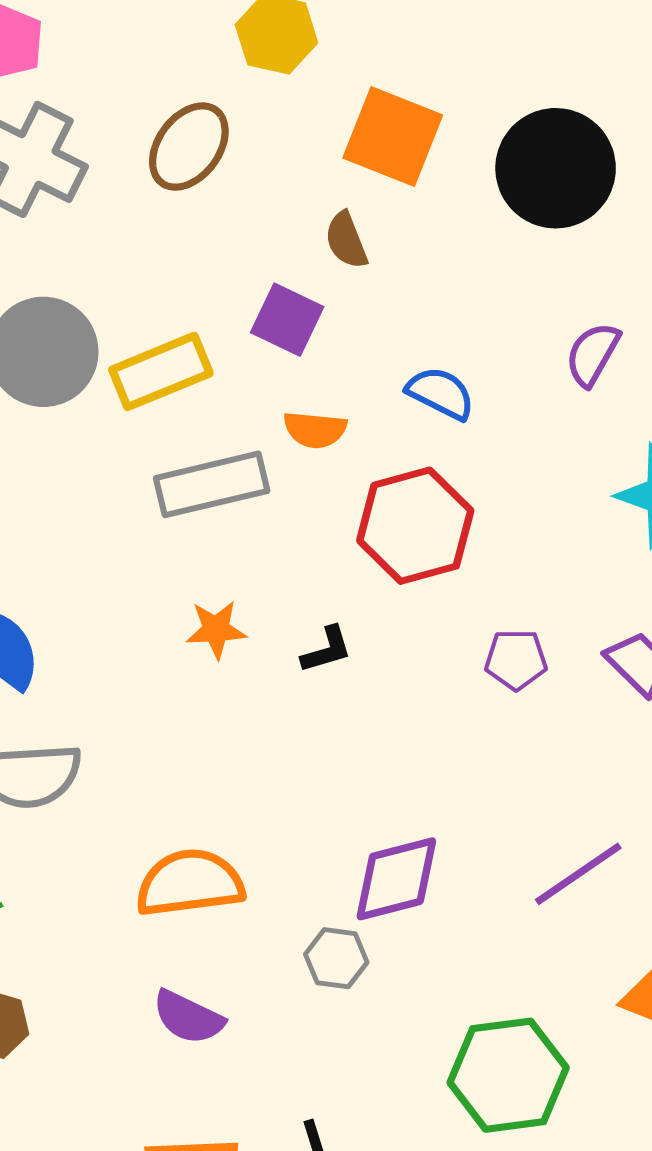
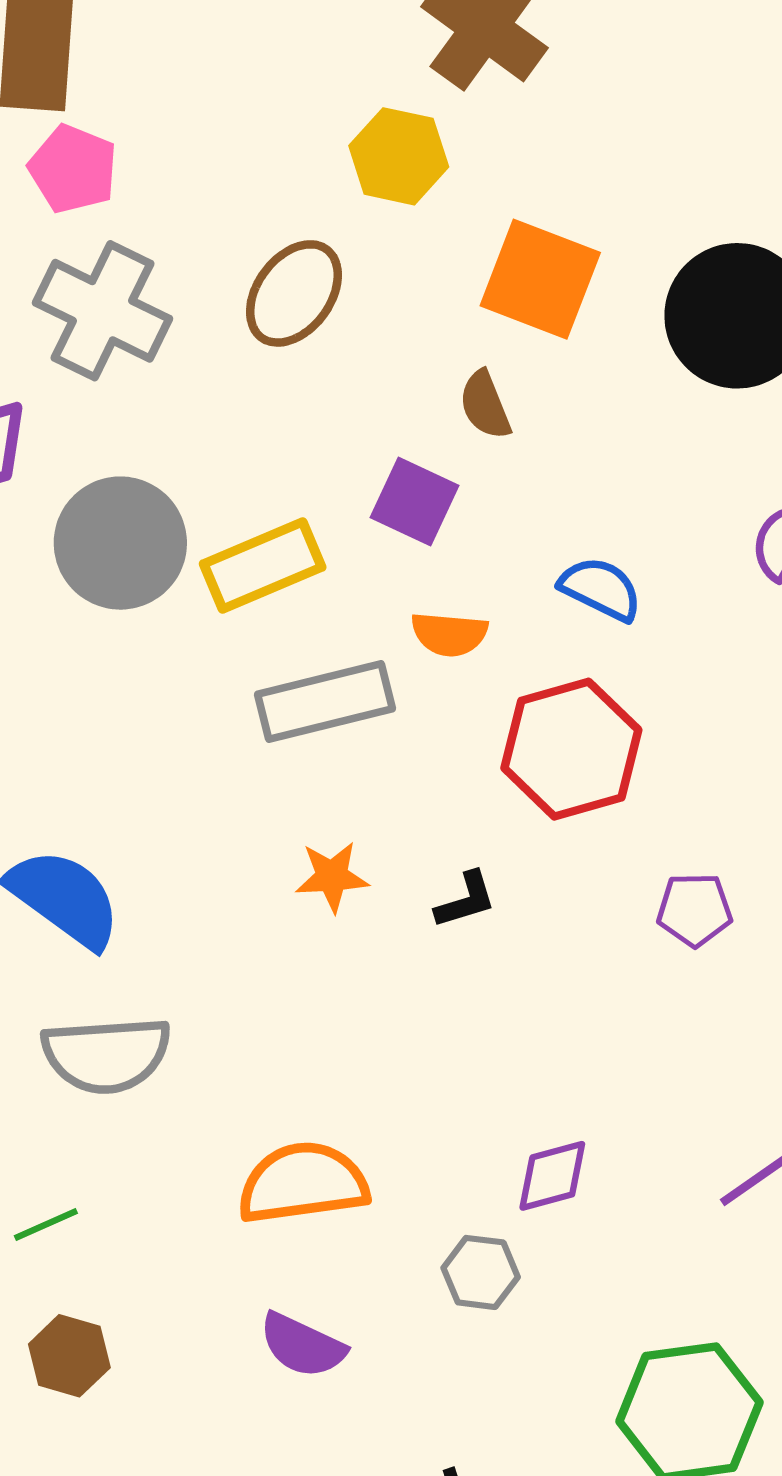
purple diamond: (396, 879) -> (552, 1176), size x0.7

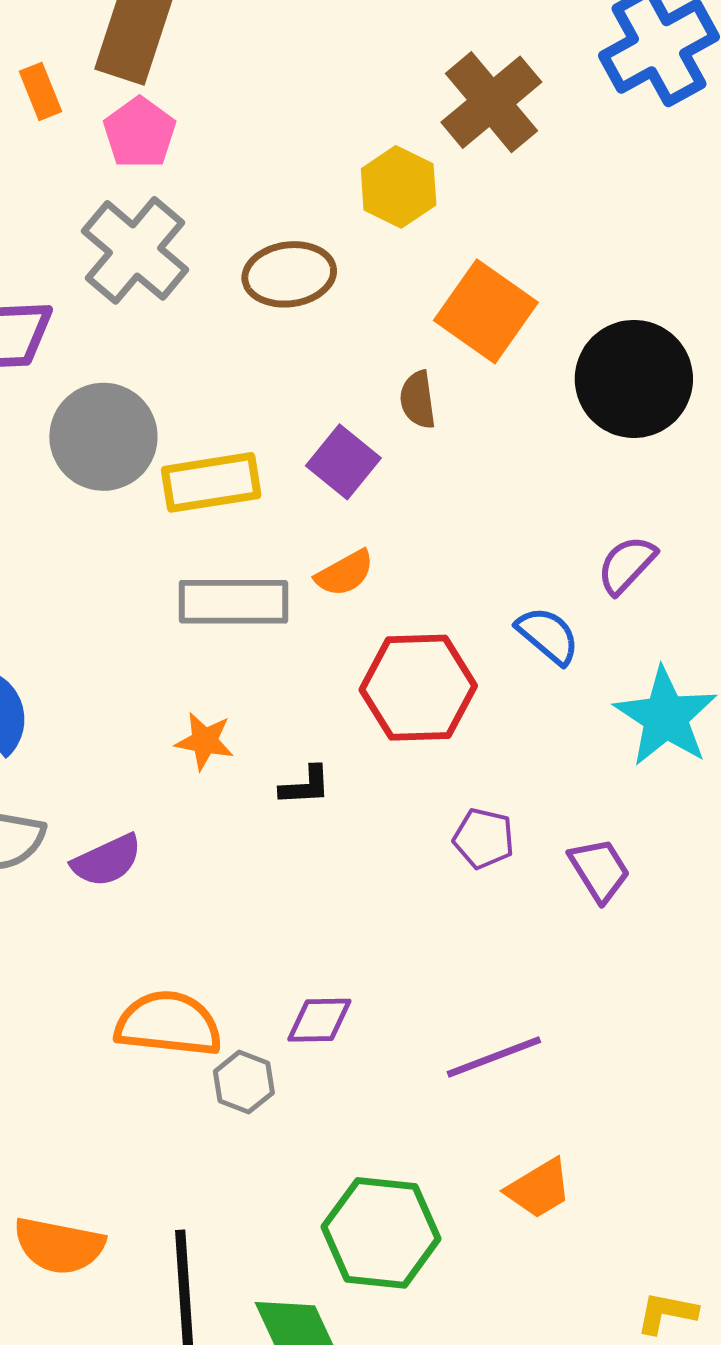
brown ellipse: (294, 293) -> (289, 274), turned 32
blue semicircle: (601, 589) -> (548, 635), moved
orange semicircle: (449, 634) -> (345, 573), turned -48
orange semicircle: (303, 1183) -> (168, 1024), moved
purple semicircle: (302, 1345) -> (107, 860), moved, turned -64

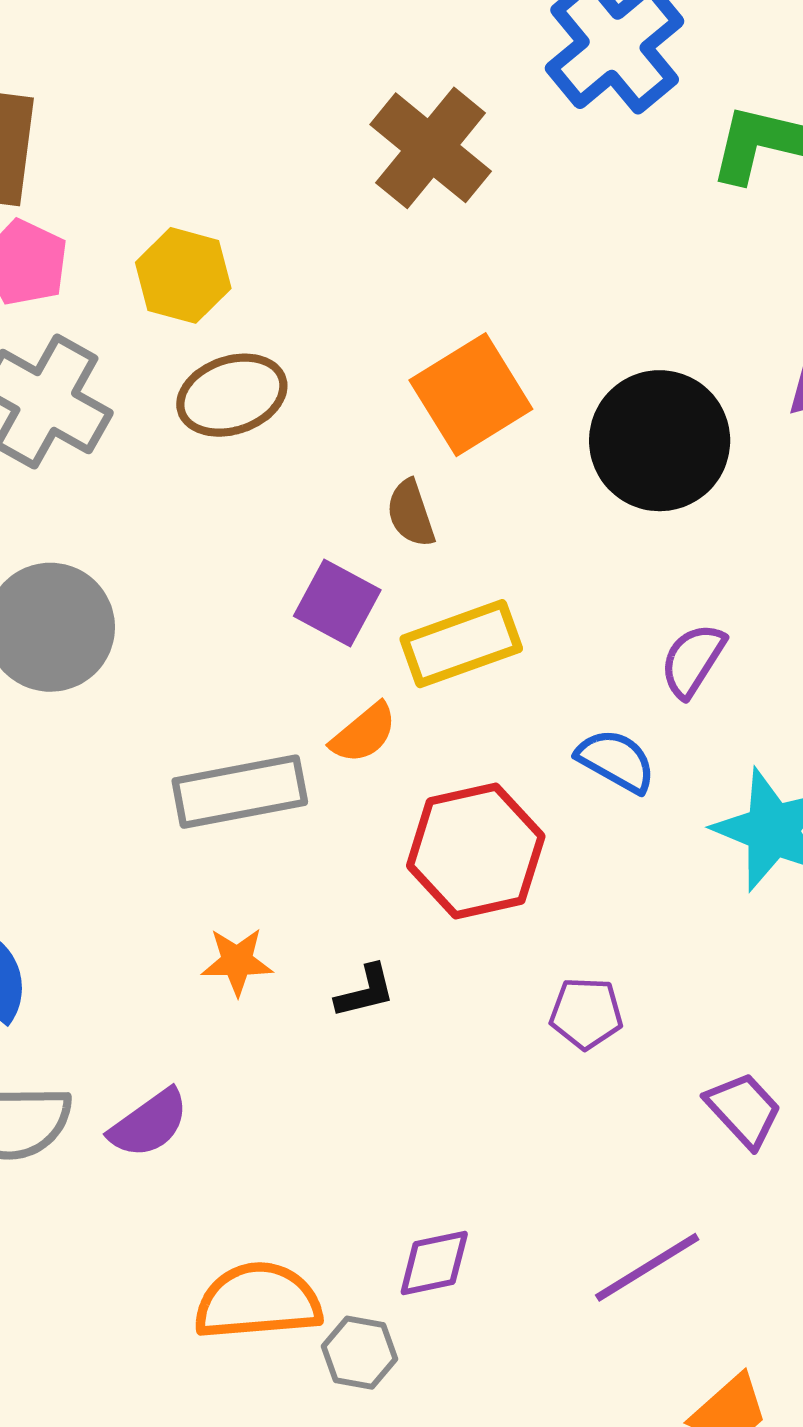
yellow hexagon: (399, 187) -> (183, 275), moved
orange square: (486, 311) -> (471, 395), turned 34
yellow rectangle: (211, 482) -> (461, 644), moved
purple trapezoid: (599, 870) -> (744, 1110), moved

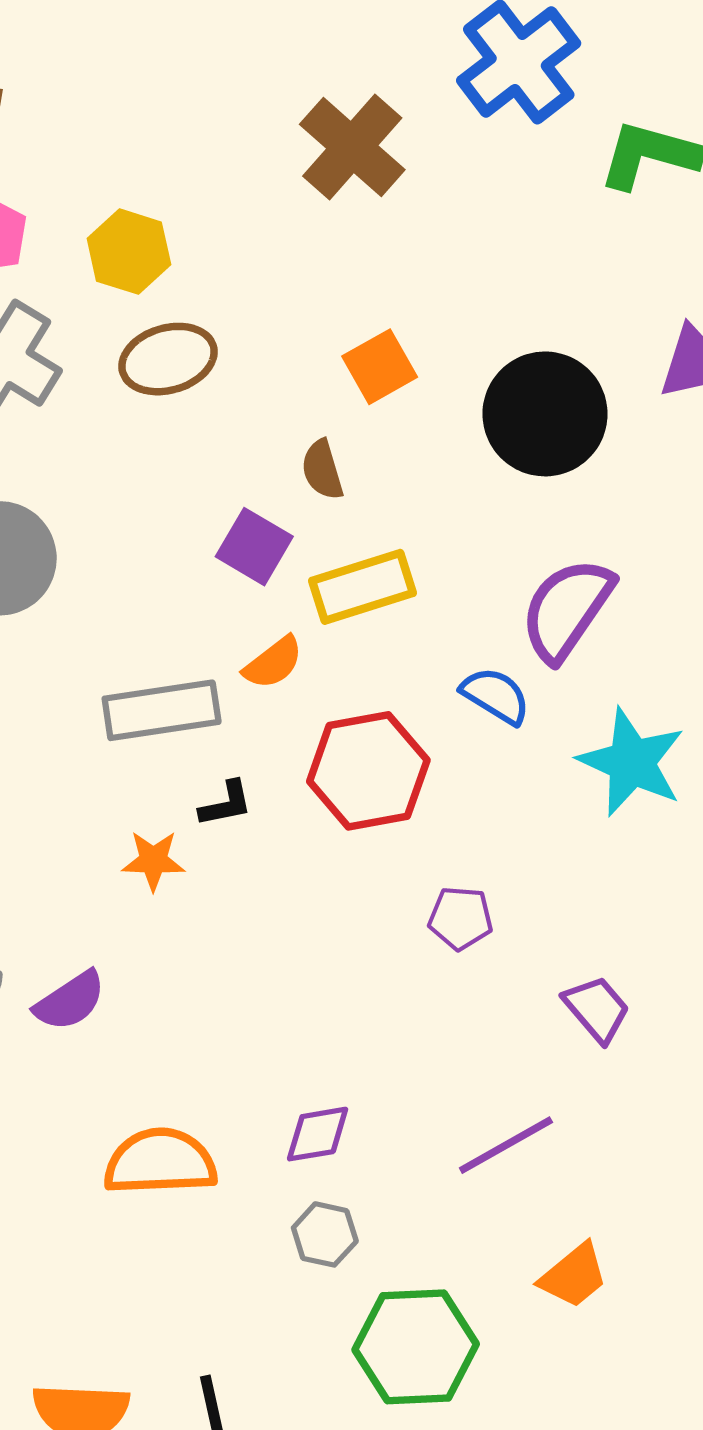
orange square: (471, 395) -> (380, 367), size x0.7
purple semicircle: (693, 660) -> (567, 609), size x1.6
black L-shape: (365, 991) -> (226, 804), moved
gray hexagon: (360, 1353) -> (325, 1234), moved

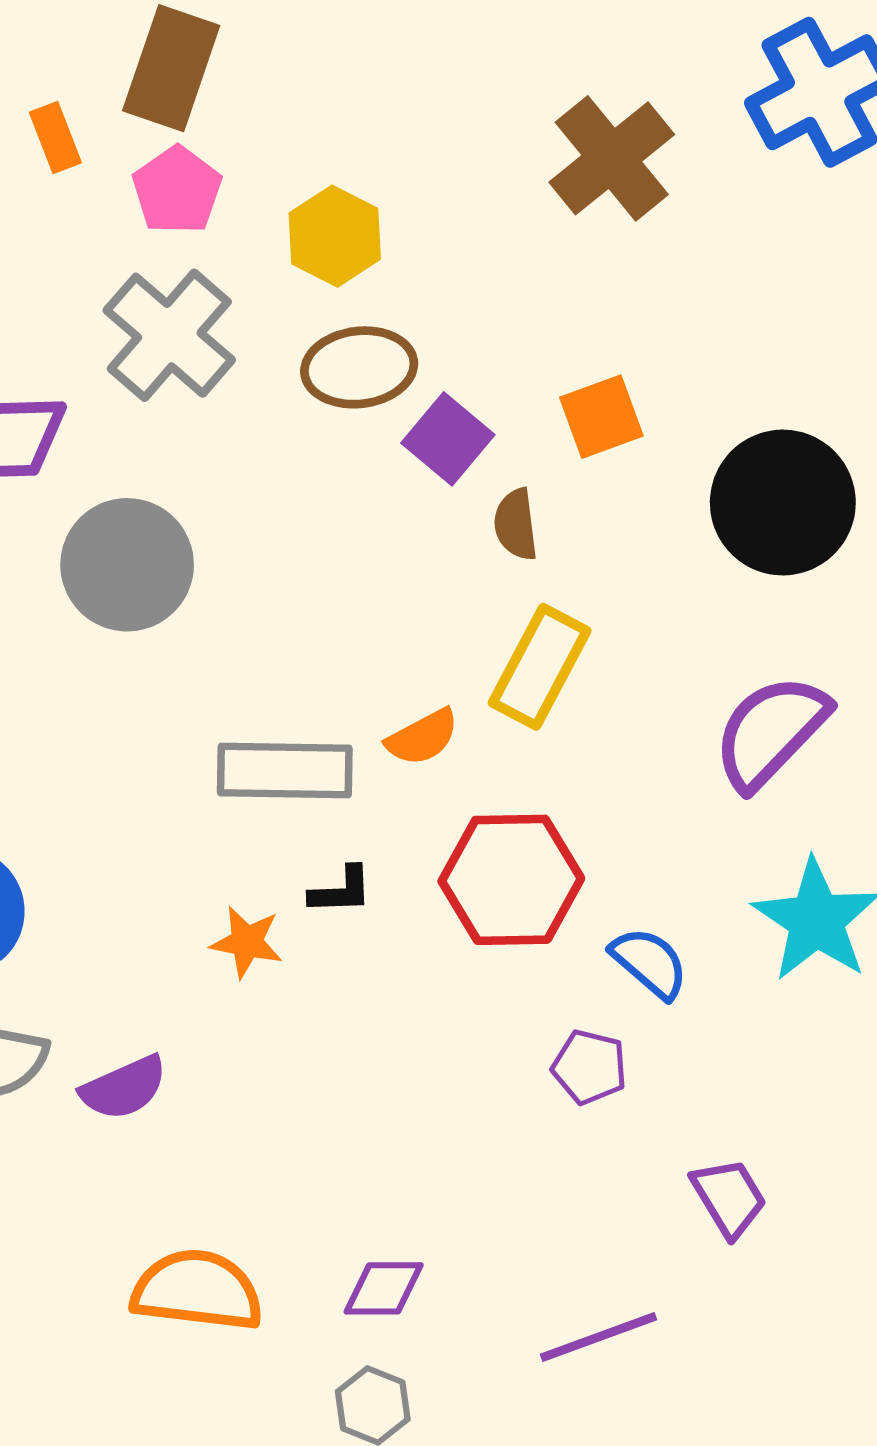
purple square: (254, 547) -> (448, 439), moved
yellow rectangle: (362, 587) -> (540, 667), turned -54
blue semicircle: (496, 696) -> (650, 963), moved

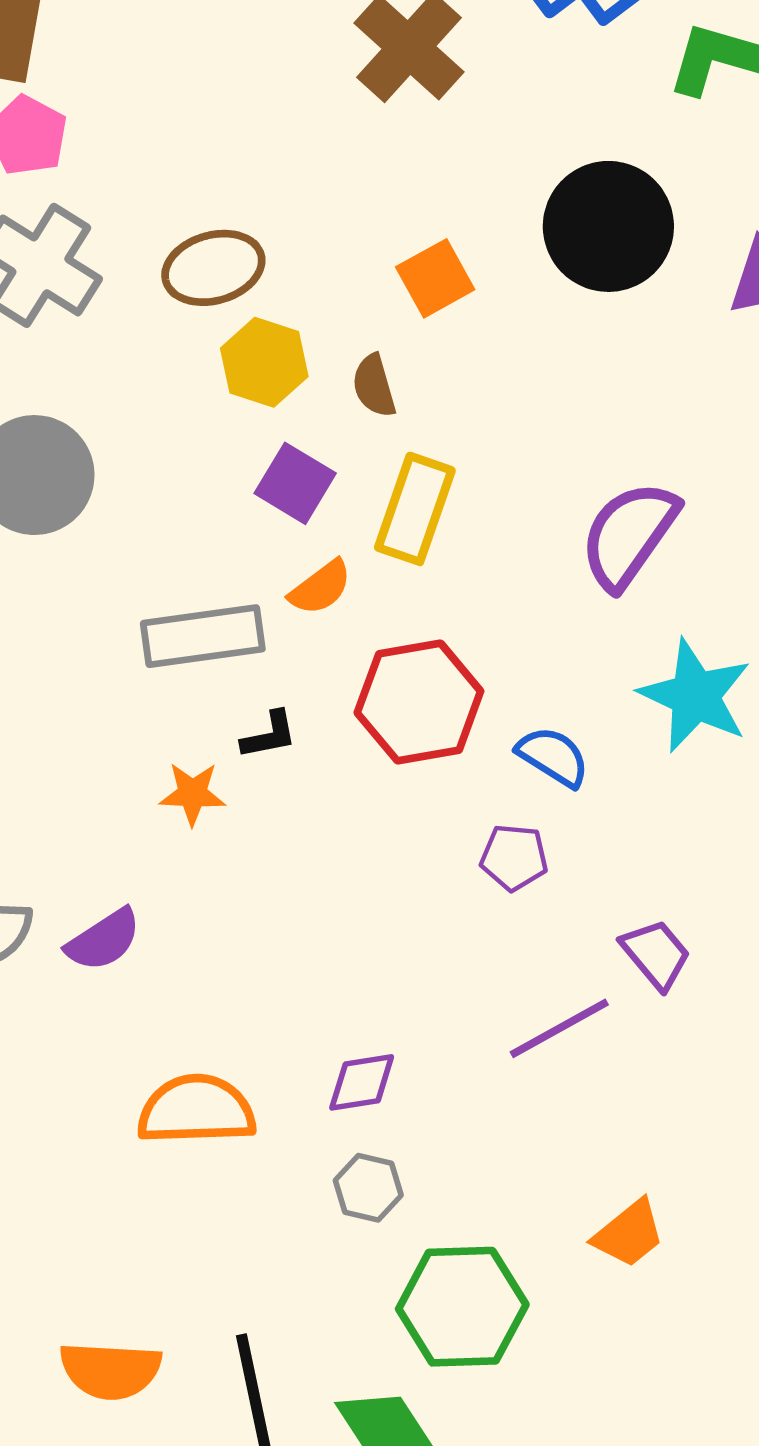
yellow hexagon: (335, 236) -> (264, 362), moved
purple square: (448, 439) -> (295, 483), moved
black circle: (783, 503) -> (608, 226), moved
purple line: (598, 1337) -> (559, 1028), moved

